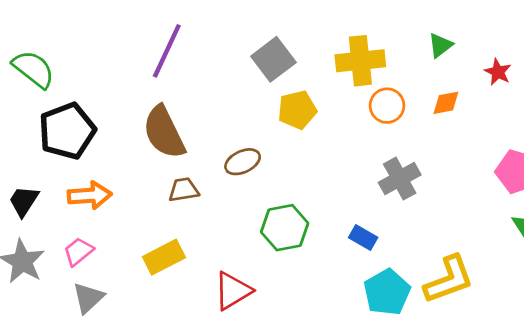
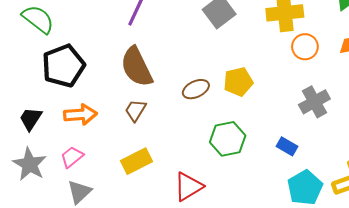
yellow pentagon: (297, 110) -> (238, 82), moved
brown trapezoid: (184, 190) -> (135, 110), moved, turned -50

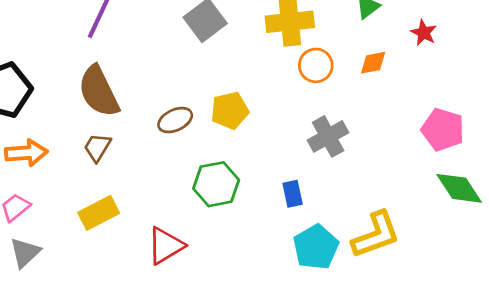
blue rectangle: (287, 146) -> (293, 194), turned 48

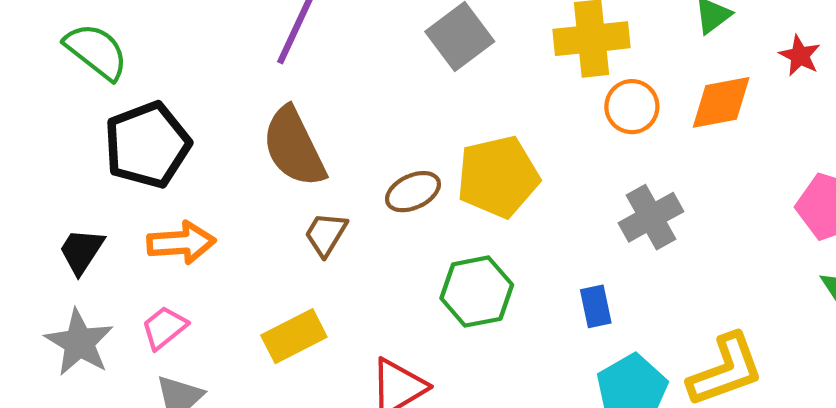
orange diamond: (373, 63) -> (721, 102), size x1.5
yellow pentagon: (230, 110) -> (498, 177), size x1.4
brown trapezoid: (97, 147) -> (326, 234), moved

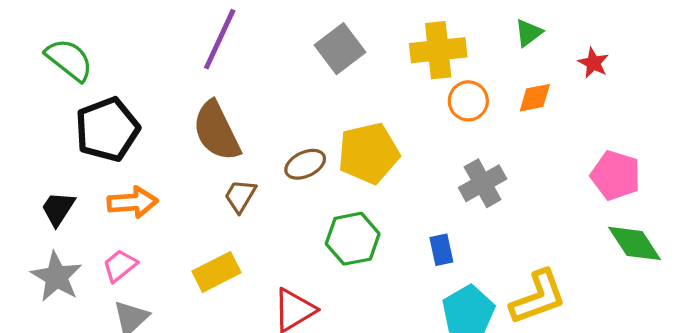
orange diamond: (721, 102) -> (535, 98), size x0.7

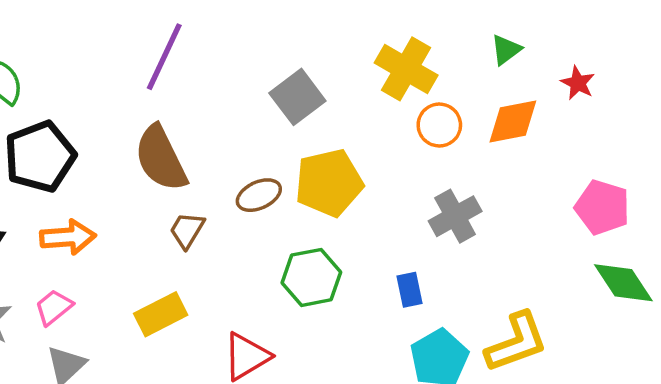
gray square: (340, 49) -> (297, 97), moved
yellow cross: (438, 50) -> (406, 69), turned 36
orange diamond: (535, 98) -> (513, 122), size x1.4

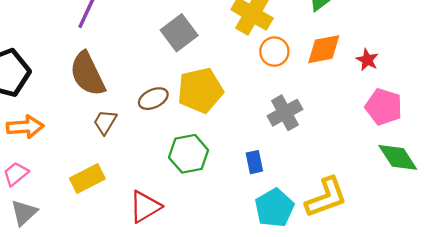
red star: (578, 83) -> (367, 60), moved

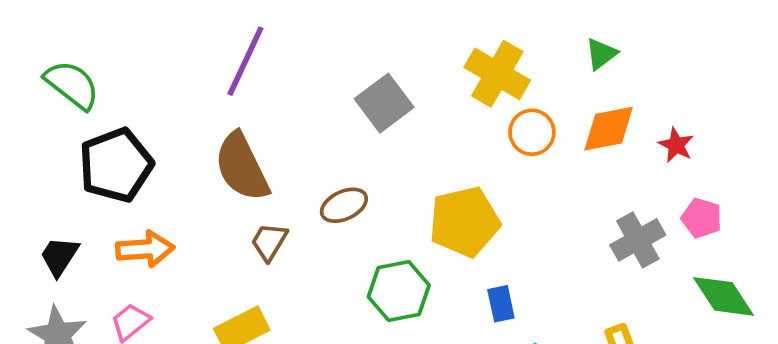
yellow pentagon: (200, 90) -> (464, 222), moved
pink pentagon: (384, 107) -> (702, 218), size x0.7
gray cross: (285, 113) -> (638, 240), moved

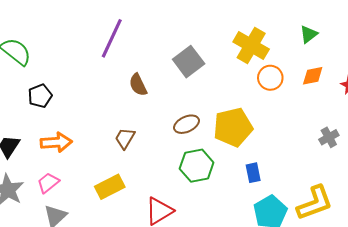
orange diamond: (609, 129) -> (313, 76), size x0.7
black pentagon: (116, 165) -> (40, 96), size x0.6
brown semicircle: (242, 167) -> (138, 85), moved, size x0.6
brown ellipse: (344, 205) -> (187, 124), moved
gray cross: (638, 240) -> (329, 137), size x0.7

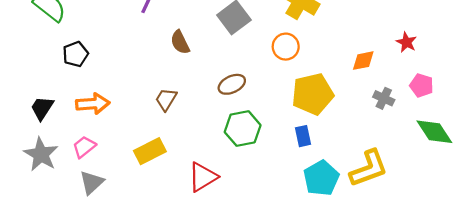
orange diamond: (313, 76) -> (363, 61), moved
orange circle: (270, 78) -> (286, 47), moved
yellow pentagon: (233, 127) -> (313, 94), moved
gray cross: (329, 137) -> (384, 98), turned -36

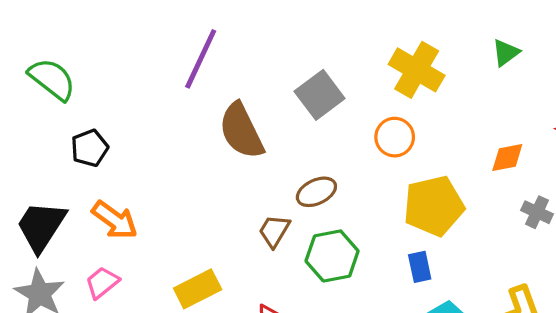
brown semicircle: (180, 42) -> (241, 131), size x1.6
brown trapezoid: (166, 99) -> (274, 231), moved
orange arrow: (93, 104) -> (115, 220), turned 40
black trapezoid: (42, 108) -> (41, 226), size x1.5

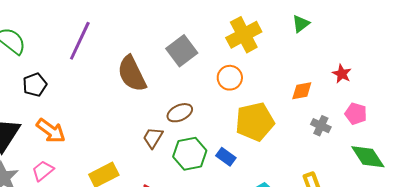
purple line: (201, 59) -> (80, 41), moved
yellow cross: (417, 70) -> (244, 35), turned 32
blue rectangle: (420, 267) -> (226, 157), moved, turned -42

